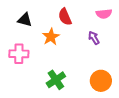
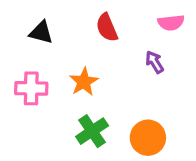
orange star: (51, 37) -> (84, 82), moved
orange circle: (101, 81) -> (148, 138), moved

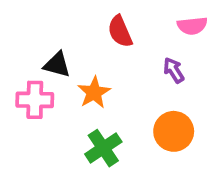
black triangle: (41, 32) -> (57, 65), moved
orange circle: (148, 138) -> (174, 131), moved

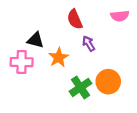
purple arrow: (174, 70) -> (89, 44), moved
green cross: (103, 148) -> (80, 87), moved

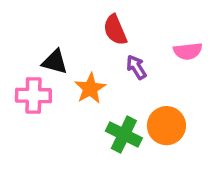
pink semicircle: (120, 16) -> (188, 51), moved
green cross: (80, 87) -> (124, 135), turned -30

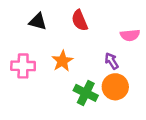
black triangle: (55, 62) -> (38, 22), moved
purple arrow: (136, 67) -> (112, 61), moved

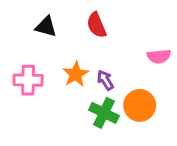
pink semicircle: (130, 35) -> (159, 56), moved
purple arrow: (112, 61) -> (105, 80), moved

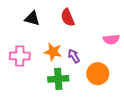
orange star: (76, 74) -> (53, 52), turned -30
green cross: (104, 113) -> (58, 79), moved, turned -30

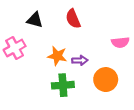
pink cross: (20, 56) -> (15, 48), moved, turned -30
purple arrow: (74, 56) -> (80, 60), turned 120

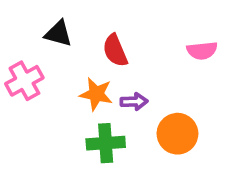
red semicircle: (73, 19) -> (115, 51), moved
pink semicircle: (120, 42) -> (202, 51), moved

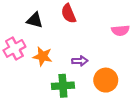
red semicircle: (115, 51) -> (69, 14), moved
orange star: (96, 94) -> (43, 56), moved

